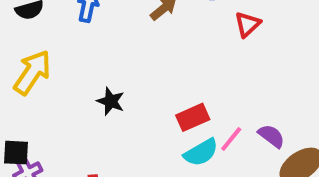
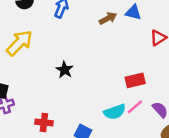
red rectangle: (193, 117) -> (135, 80), moved

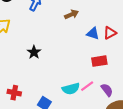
blue triangle: (133, 12) -> (93, 33), moved
red rectangle: (135, 80) -> (99, 61), moved

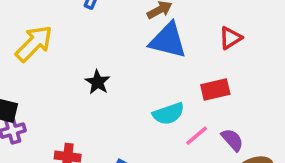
blue triangle: (93, 33) -> (168, 40), moved, size x1.6
cyan semicircle: (71, 89) -> (168, 114), moved

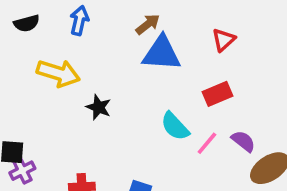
yellow arrow: (34, 43) -> (58, 73), moved, turned 72
cyan semicircle: (168, 114) -> (175, 126), turned 76

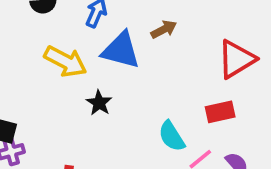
red triangle: (224, 40) -> (236, 59), size x1.6
blue triangle: (162, 53) -> (121, 50), moved

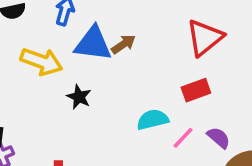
brown arrow: (164, 29) -> (123, 44), moved
cyan semicircle: (172, 136) -> (153, 120), turned 116

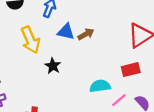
blue triangle: (93, 44) -> (66, 32), size x0.7
yellow arrow: (41, 62) -> (30, 40), turned 40

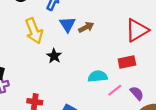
blue triangle: (66, 32) -> (67, 24), turned 42

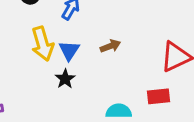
blue triangle: (67, 24) -> (69, 50), moved

